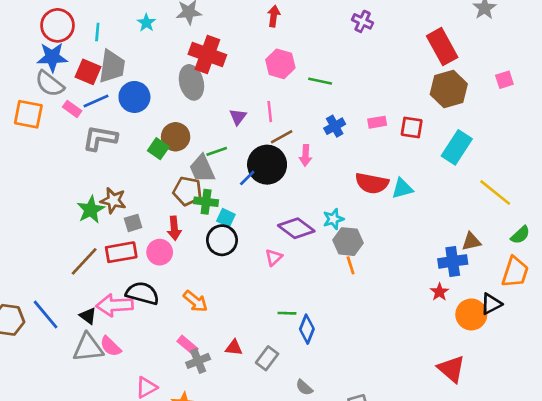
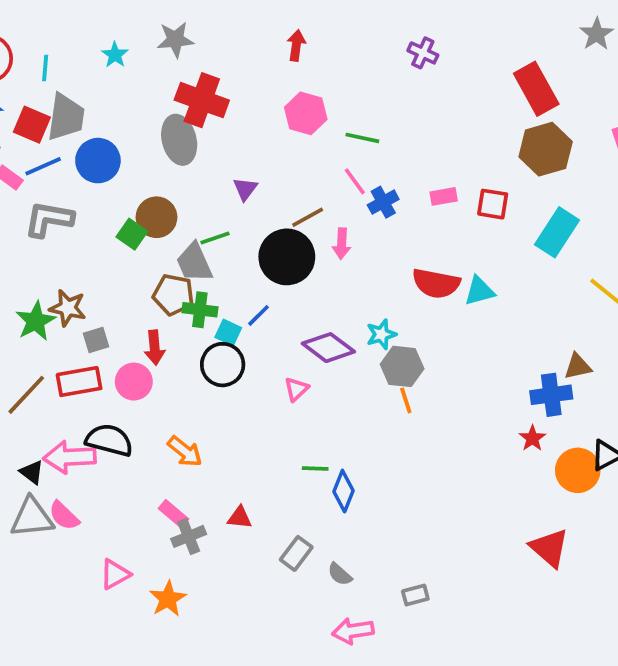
pink line: (270, 112) -> (355, 181), moved, turned -30
blue line: (247, 178) -> (258, 315), moved
gray rectangle: (267, 358) -> (296, 553), moved

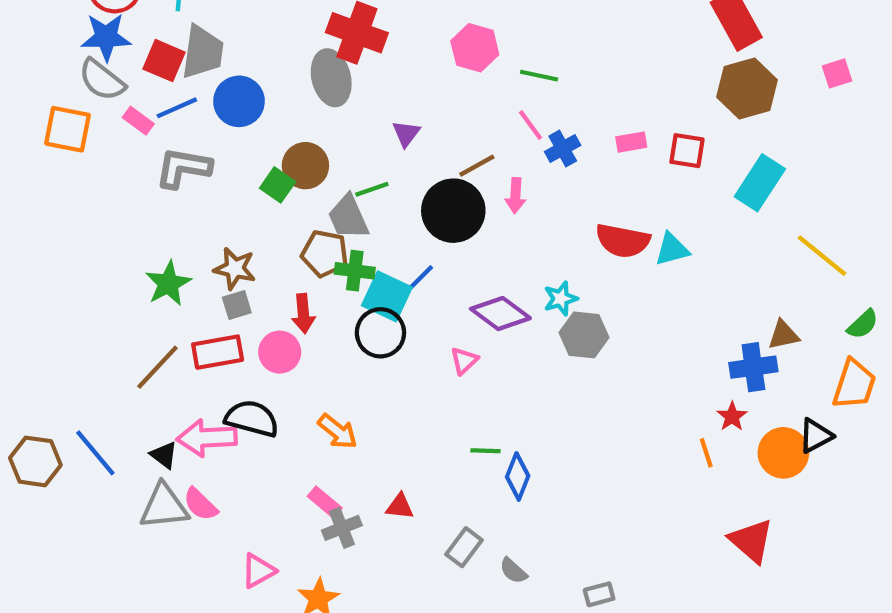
brown star: (68, 308) -> (235, 269), moved
cyan square: (228, 332) -> (387, 296), size x1.6
orange line: (406, 400) -> (706, 453), moved

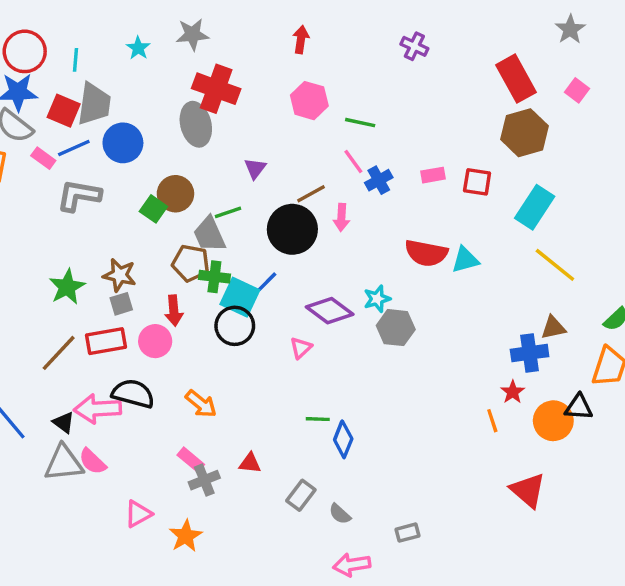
pink square: (837, 73) -> (577, 90), moved, turned -35
yellow line: (822, 256) -> (555, 265), moved
black triangle: (816, 436) -> (579, 407), turned 32

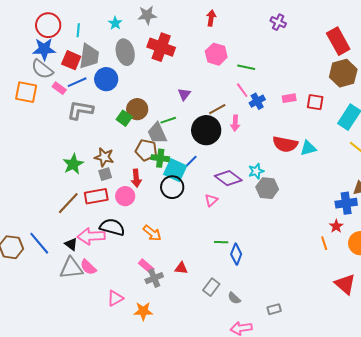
gray ellipse: (196, 124) -> (125, 52), moved
orange star: (186, 536) -> (143, 311), turned 30

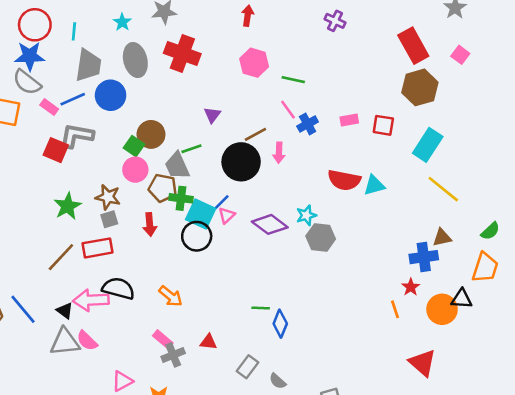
red square: (71, 60) -> (56, 150), moved
pink circle: (125, 196) -> (135, 170), moved
pink triangle: (211, 200) -> (227, 215), moved

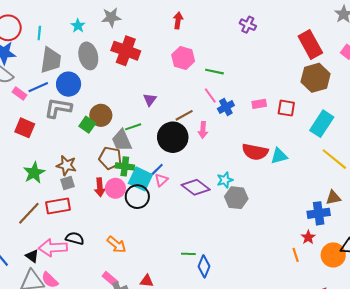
gray L-shape: (77, 136) -> (58, 108), moved
pink circle: (135, 170) -> (115, 188), moved
black semicircle: (118, 288) -> (75, 238), size x0.7

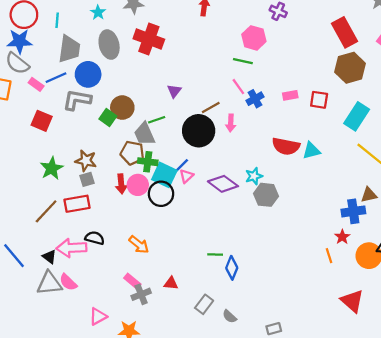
pink hexagon: (183, 58) -> (254, 38), moved

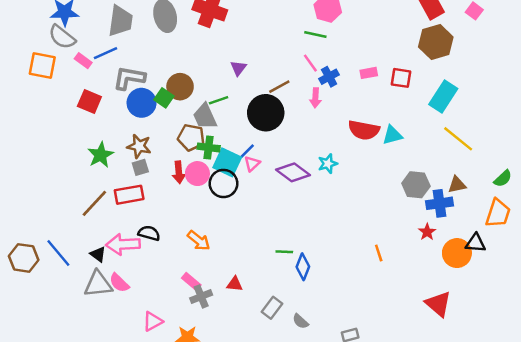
blue circle: (88, 74) -> (142, 103), moved
pink arrow: (231, 123) -> (315, 98), moved
gray hexagon: (266, 195) -> (416, 185), moved
orange line: (329, 256) -> (379, 253), moved

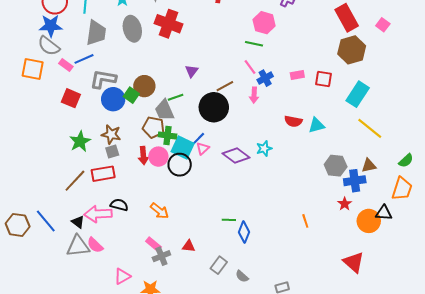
red semicircle: (364, 130) -> (293, 121), size x0.7

